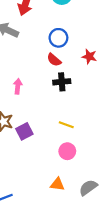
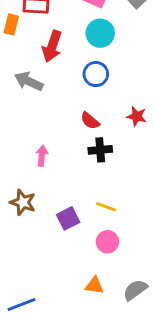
blue circle: (58, 38) -> (96, 74), moved
purple square: (24, 131) -> (68, 218), moved

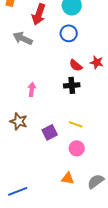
red semicircle: (90, 121) -> (76, 65), moved

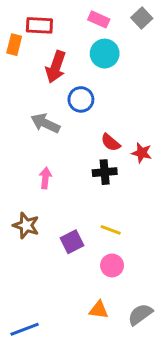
blue circle: (69, 33) -> (81, 99), moved
gray arrow: (23, 38) -> (45, 123), moved
red star: (97, 62) -> (142, 153), moved

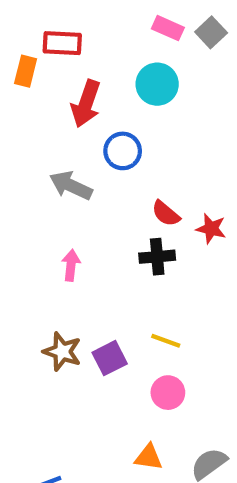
pink rectangle: (99, 19) -> (168, 28), moved
brown star: (26, 225) -> (62, 352), moved

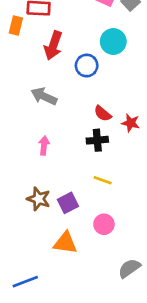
cyan circle: (157, 84) -> (113, 42), moved
blue circle: (123, 151) -> (87, 66), moved
yellow line: (166, 341) -> (103, 180), moved
orange triangle: (149, 457) -> (65, 243), moved, size x1.4

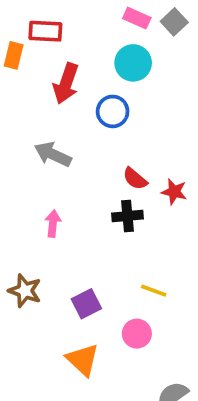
cyan circle: (113, 42) -> (133, 63), moved
yellow line: (103, 180) -> (154, 291), moved
brown star: (39, 199) -> (25, 291), moved
orange triangle: (65, 243) -> (83, 360), turned 35

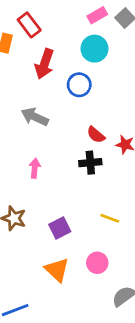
pink rectangle: (137, 18) -> (97, 15), turned -54
red rectangle: (45, 31) -> (29, 25), turned 50
pink circle: (137, 334) -> (97, 263), moved

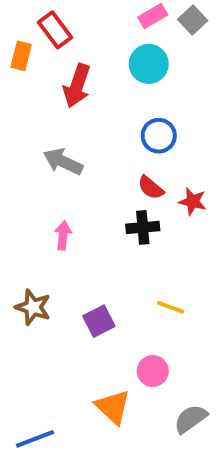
blue circle: (79, 85) -> (159, 136), moved
orange triangle: (57, 270) -> (113, 407), moved

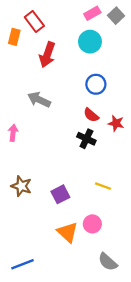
black cross: (143, 227) -> (86, 139), turned 30
pink arrow: (63, 235) -> (13, 133), moved
orange triangle: (113, 407) -> (67, 232), moved
gray semicircle: (191, 419) -> (108, 262), moved, turned -102

